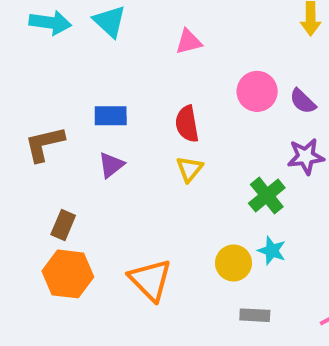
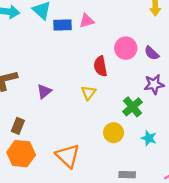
blue rectangle: (111, 116) -> (62, 25), moved
red semicircle: (187, 124) -> (100, 66), moved
cyan star: (272, 251) -> (149, 138), moved
yellow circle: (234, 263) -> (114, 133), moved

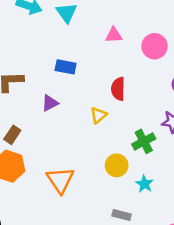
blue rectangle: (62, 25) -> (66, 67), moved
pink circle: (126, 48) -> (155, 46), moved
cyan star: (149, 138) -> (144, 184), moved

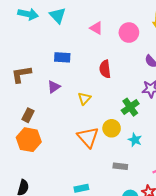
pink triangle: (114, 35) -> (96, 28), turned 40
yellow triangle: (99, 115) -> (84, 98), moved
orange triangle: (60, 180) -> (88, 137), moved

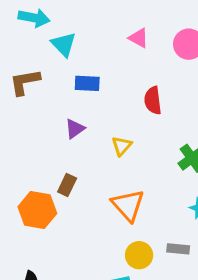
cyan triangle: (58, 15) -> (64, 44), moved
brown L-shape: (21, 74) -> (25, 82), moved
brown rectangle: (28, 115) -> (67, 185), moved
yellow circle: (112, 128) -> (139, 255), moved

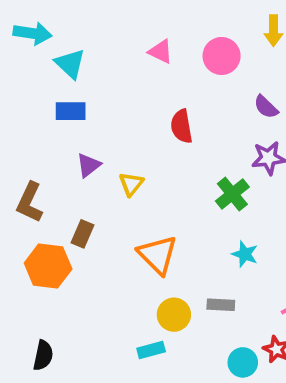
brown L-shape: (25, 82) -> (30, 202), moved, turned -52
blue rectangle: (87, 83) -> (71, 111), moved
yellow triangle: (122, 146) -> (131, 184), moved

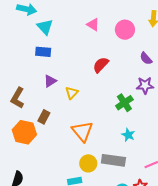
red semicircle: (181, 126) -> (101, 65), turned 48
gray rectangle: (221, 305) -> (113, 160), size x1.6

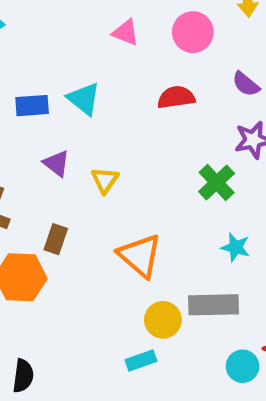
cyan triangle: (45, 27) -> (84, 99), moved
red semicircle: (101, 65) -> (176, 97), moved, turned 48
purple triangle: (50, 81) -> (56, 163), turned -40

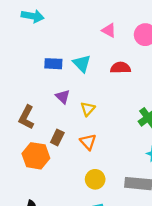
red semicircle: (176, 97) -> (120, 68), moved
orange triangle: (140, 256) -> (88, 142), moved, size x0.7
yellow circle: (163, 320) -> (95, 179), moved

